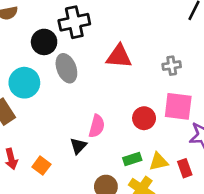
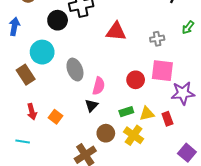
gray ellipse: (66, 68) -> (75, 70), moved
black triangle: (78, 146) -> (91, 105), moved

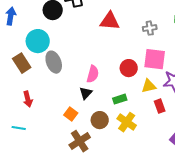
gray ellipse: (75, 70) -> (54, 62), moved
yellow triangle: (147, 114) -> (149, 86), moved
orange square: (55, 117) -> (71, 114), moved

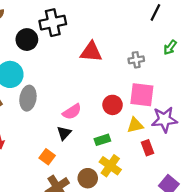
gray ellipse: (54, 62) -> (28, 98), turned 30
pink semicircle: (93, 74) -> (72, 112), turned 42
brown circle: (100, 120) -> (88, 178), moved

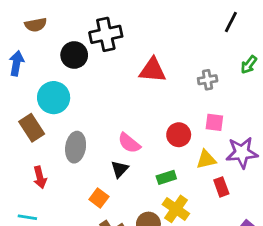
pink square: (142, 95) -> (214, 122), size x0.6
gray ellipse: (28, 98) -> (76, 147), moved
pink semicircle: (72, 112) -> (129, 143), turned 72

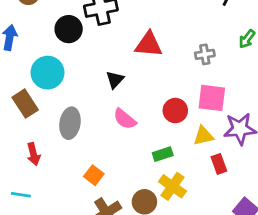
pink square: (214, 122) -> (212, 98), size x1.5
black triangle: (120, 169) -> (115, 80), moved

